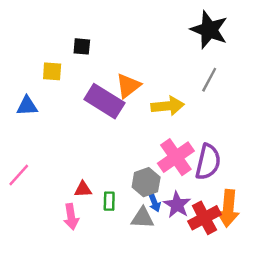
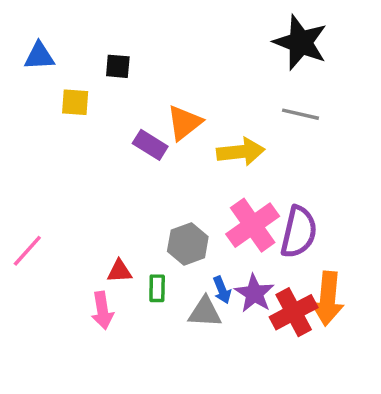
gray line: (209, 80) -> (300, 114), turned 75
purple rectangle: (104, 101) -> (150, 145), size x0.6
blue triangle: (27, 106) -> (39, 56), moved
gray hexagon: (146, 182) -> (188, 244), moved

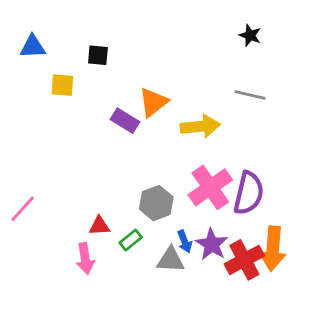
black star: (300, 42) -> (250, 35), size x0.5
green rectangle: (157, 288) -> (131, 240), turned 50

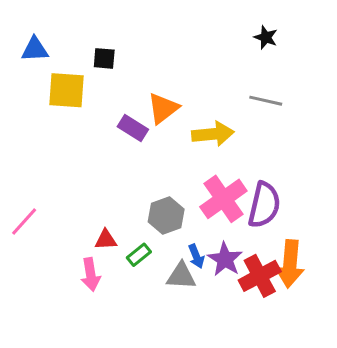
yellow square: (62, 85) -> (66, 90), size x1.5

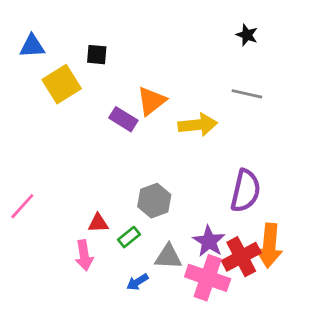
yellow square: (66, 90) -> (62, 84), turned -36
pink cross: (223, 199) -> (208, 278), moved, turned -36
blue arrow: (196, 256) -> (137, 282), moved, turned 80

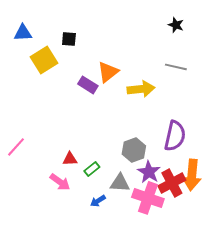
gray hexagon: (154, 201) -> (134, 150), moved
pink arrow: (84, 255) -> (60, 182), turned -45

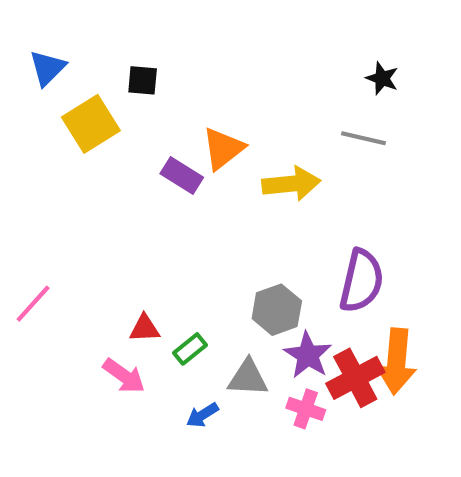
black star: (176, 25) -> (382, 78), moved
blue triangle: (23, 33) -> (47, 68), turned -42
pink cross: (148, 198) -> (306, 409), size x0.6

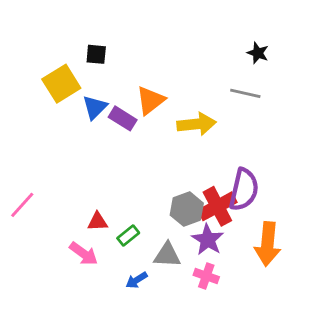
blue triangle: (47, 68) -> (95, 107), moved
red cross: (355, 378) -> (217, 206), moved

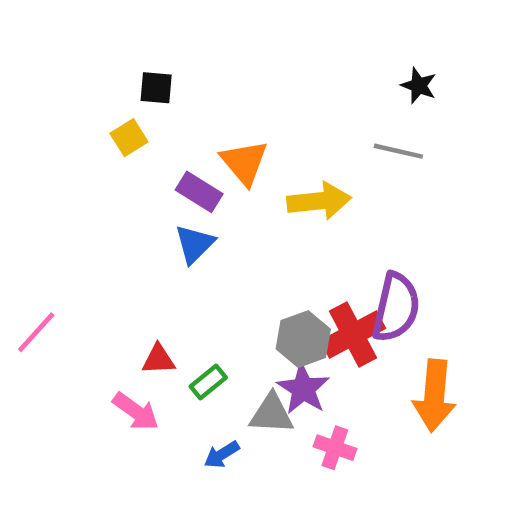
yellow square: (61, 84) -> (129, 138), moved, size x0.6
orange triangle: (150, 100) -> (244, 163), turned -32
blue triangle: (95, 107) -> (195, 244), moved
purple star: (208, 240) -> (303, 389), moved

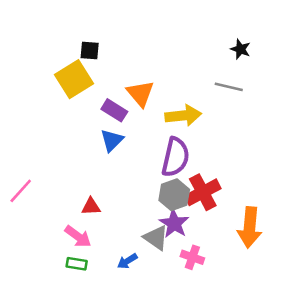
yellow square: (129, 138) -> (74, 79), size x1.8
purple semicircle: (396, 307) -> (175, 157), moved
green rectangle: (208, 382) -> (77, 264), moved, turned 48
gray triangle: (272, 414) -> (156, 238), turned 32

